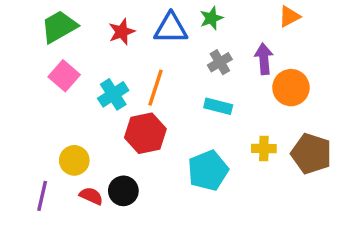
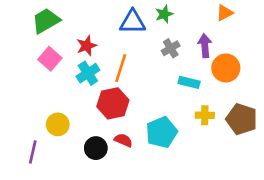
red star: (122, 32) -> (87, 46), moved
cyan rectangle: (218, 106) -> (189, 82), moved
red semicircle: (91, 196) -> (123, 140), moved

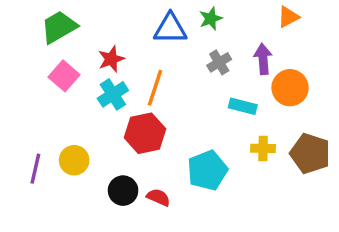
red semicircle: (123, 140) -> (158, 197), moved
purple line: (33, 152) -> (35, 169), moved

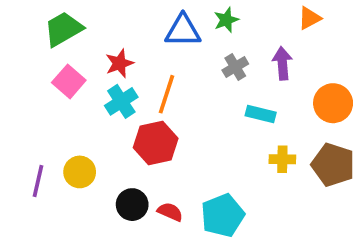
orange circle: (290, 88) -> (333, 103), moved
cyan pentagon: (207, 170) -> (223, 215), moved

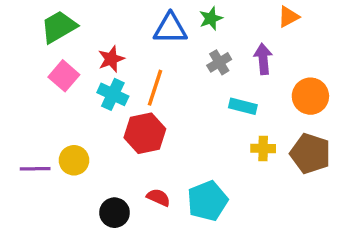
cyan cross: (121, 101) -> (113, 94), turned -32
purple line: (38, 181) -> (35, 169), turned 76
black circle: (132, 205) -> (115, 213), moved

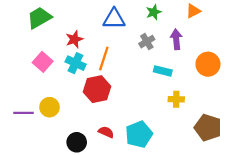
green star: (211, 18) -> (154, 12), moved
pink square: (64, 76) -> (43, 62), moved
brown pentagon: (310, 154) -> (208, 128), moved

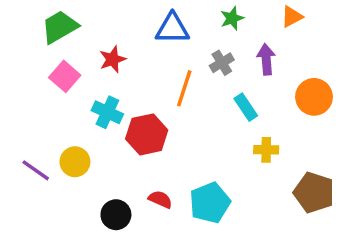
orange line: (104, 59) -> (184, 88), moved
pink square: (43, 62) -> (65, 76), moved
cyan cross: (76, 63) -> (107, 112), moved
cyan rectangle: (163, 71) -> (246, 107), turned 42
purple line: (23, 113) -> (36, 170), turned 36

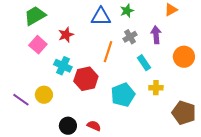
green star: (232, 18) -> (127, 11), moved
red semicircle: (160, 199) -> (94, 126), moved
cyan pentagon: (210, 203) -> (123, 95), moved

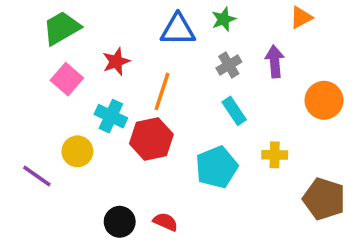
orange line: (108, 52) -> (162, 91), moved
cyan rectangle: (144, 63) -> (234, 111), moved
yellow circle: (44, 95) -> (77, 151), moved

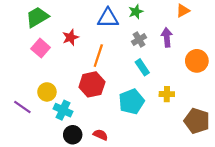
cyan cross: (111, 116) -> (63, 110), moved

